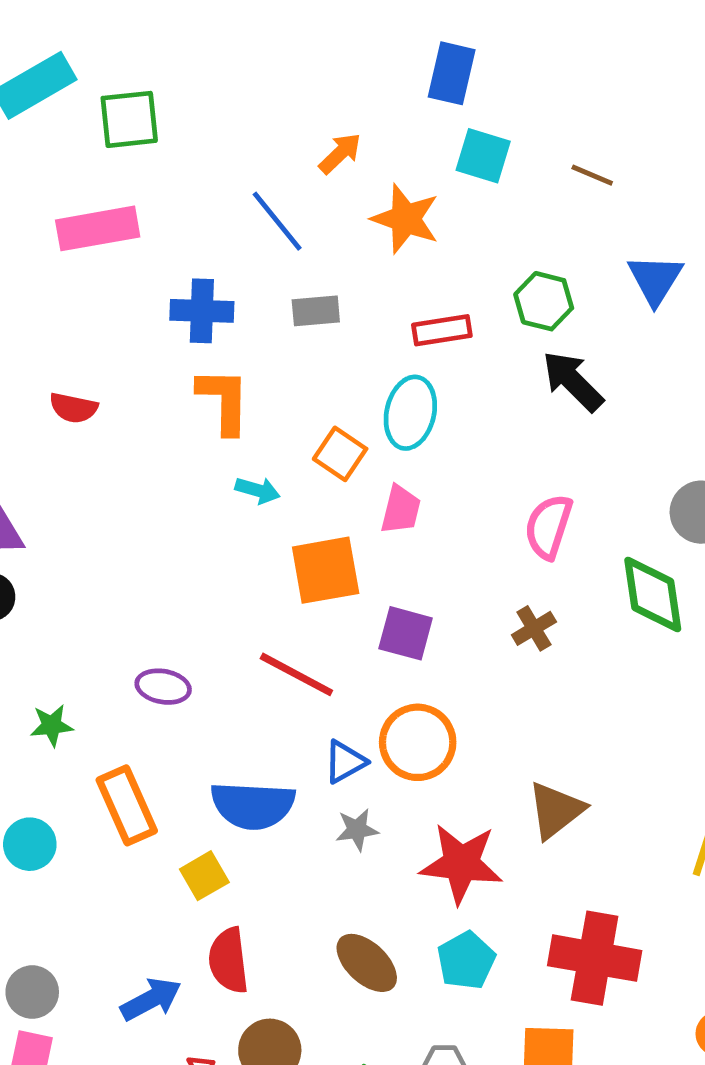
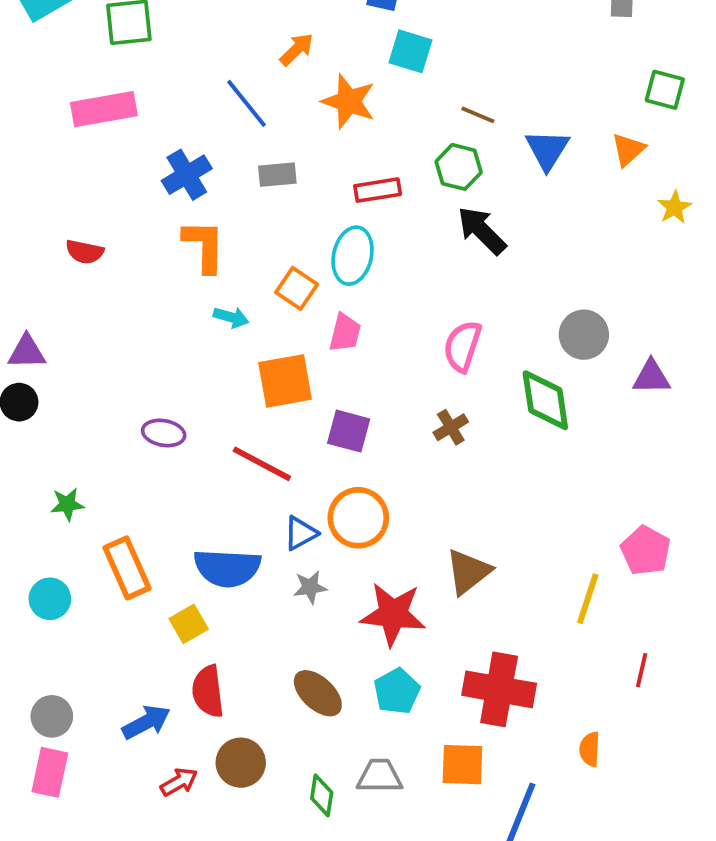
brown line: (592, 175) -> (478, 115), moved
blue cross: (202, 311) -> (187, 175), turned -33
purple ellipse: (163, 687) -> (164, 433), moved

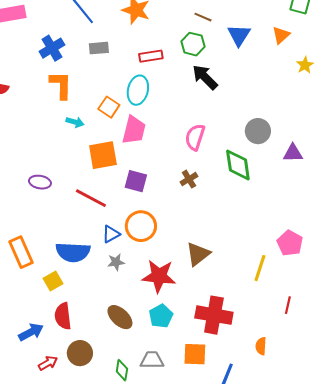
pink trapezoid: (345, 333) -> (134, 130), size x1.4

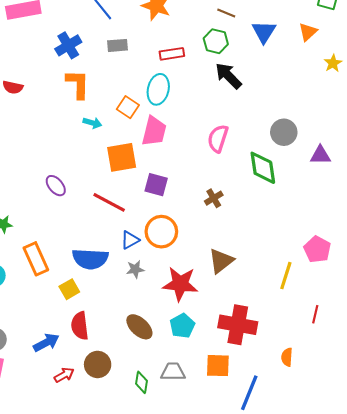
brown cross: (189, 179) -> (214, 198), moved
purple ellipse: (40, 182) -> (56, 186), turned 40

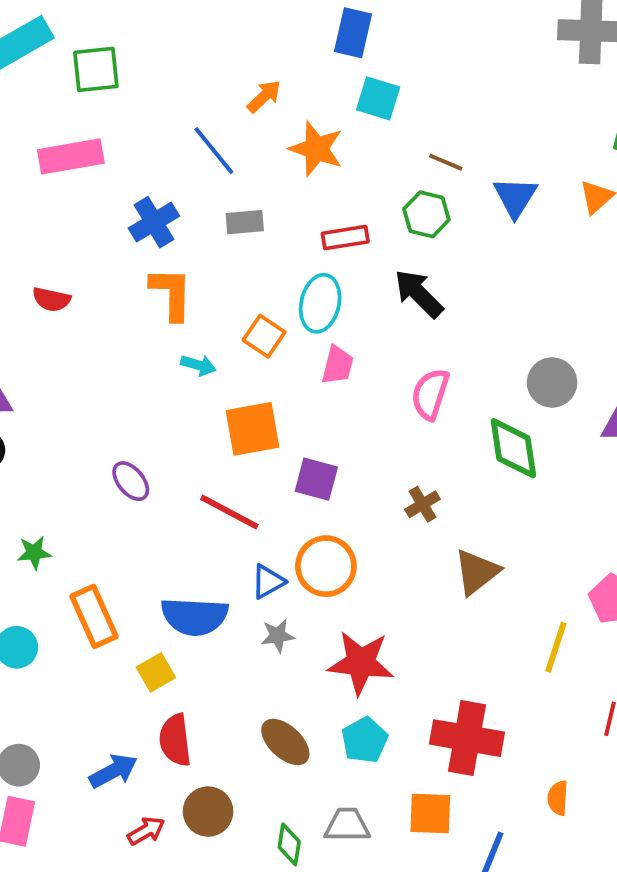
black arrow: (228, 76) -> (419, 294), moved
pink trapezoid: (154, 131) -> (338, 365), moved, size x0.7
brown triangle: (221, 261) -> (477, 572), moved

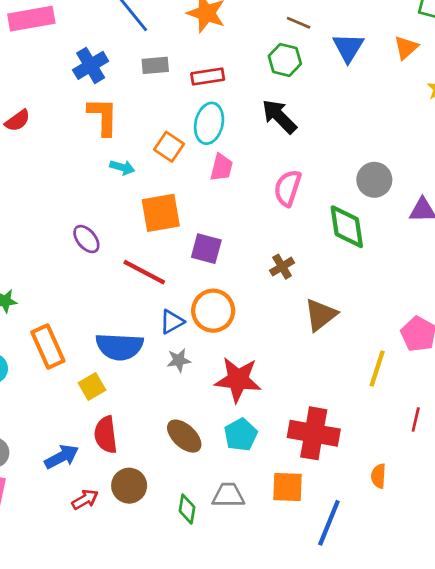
red rectangle: (345, 238) -> (208, 76), moved
red semicircle: (52, 299) -> (18, 121), turned -48
purple ellipse: (131, 481) -> (86, 239), moved

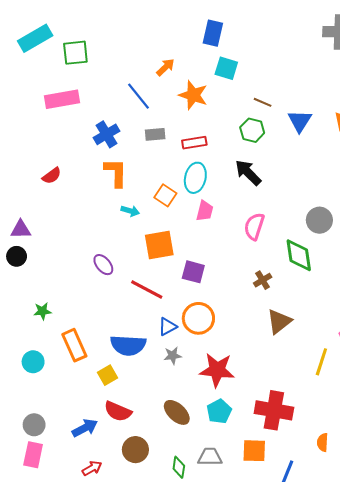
brown cross: (282, 267) -> (263, 280), moved
red semicircle: (106, 435) -> (118, 411), turned -60
red arrow: (85, 499) -> (92, 468), moved

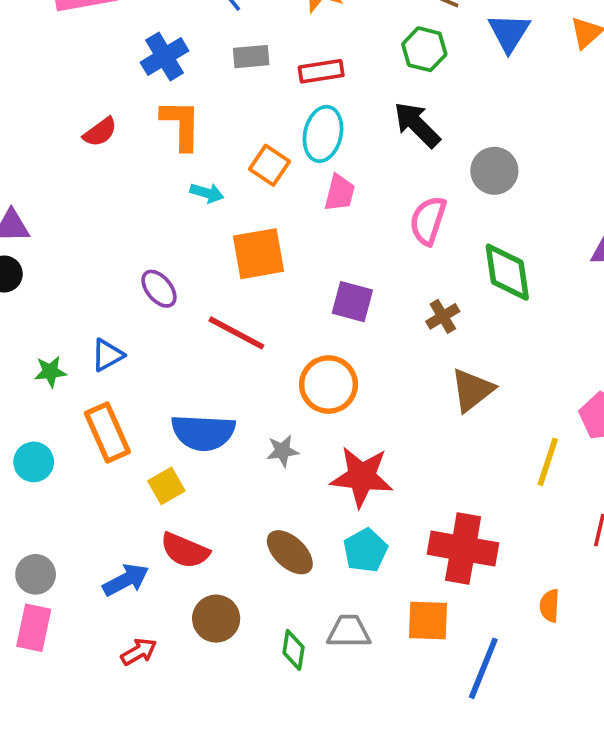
red semicircle: (52, 176) -> (100, 132), moved
gray circle: (319, 220) -> (494, 171), moved
purple square: (193, 272) -> (352, 302), moved
blue triangle: (167, 327) -> (107, 355), moved

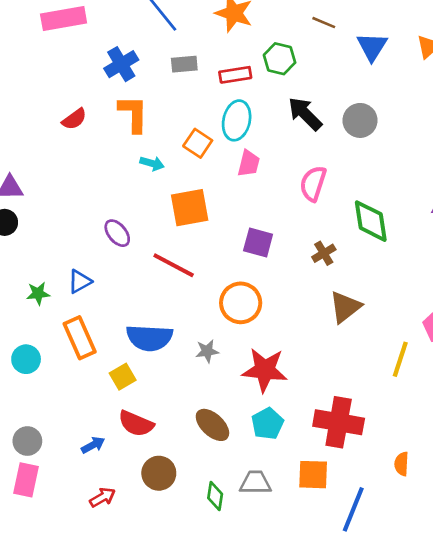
green hexagon: (424, 49) -> (280, 59), moved
gray circle: (494, 171) -> (360, 120), moved
blue arrow: (126, 580) -> (93, 445), size x0.7

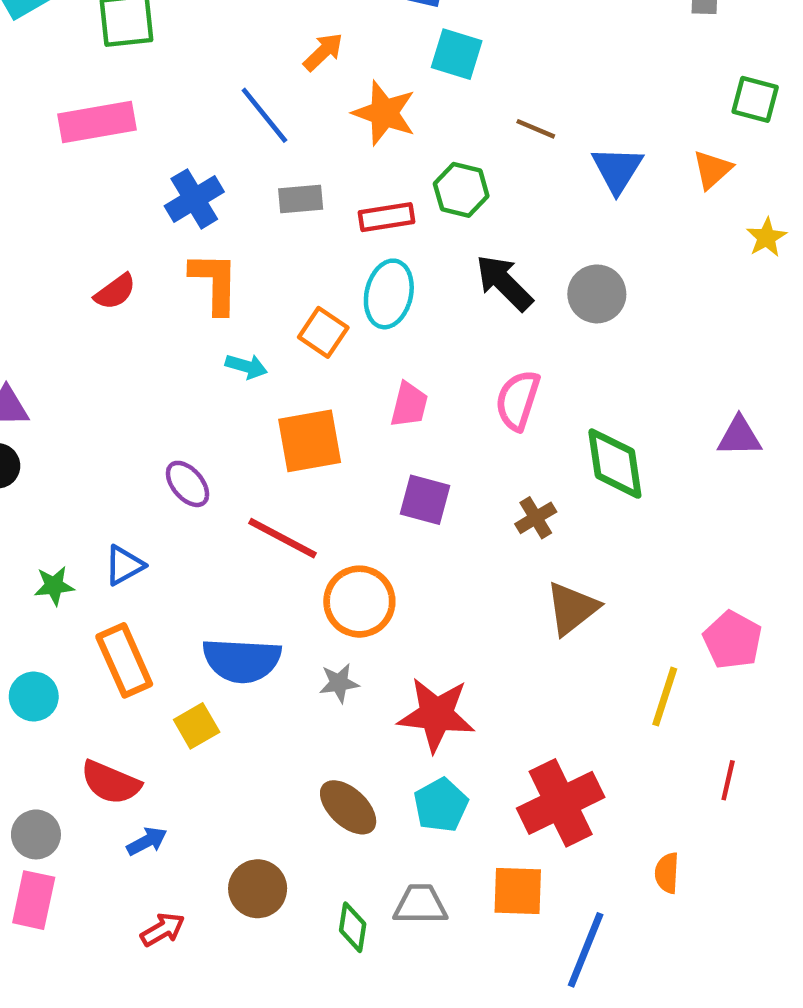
pink trapezoid: (249, 163) -> (409, 405), moved
orange circle: (241, 303) -> (359, 602), moved
red cross: (339, 422) -> (561, 803), turned -36
red semicircle: (136, 424) -> (111, 782), moved

